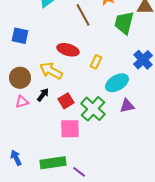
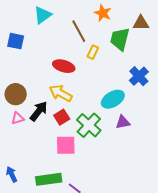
blue square: (20, 36) -> (16, 41), moved
yellow rectangle: (96, 62) -> (93, 52), moved
yellow arrow: (51, 71) -> (61, 93), moved
black arrow: (43, 95) -> (39, 111), size x1.5

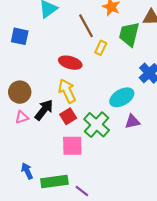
yellow arrow: (61, 93) -> (67, 91), turned 35
blue arrow: (12, 174) -> (27, 171), moved

